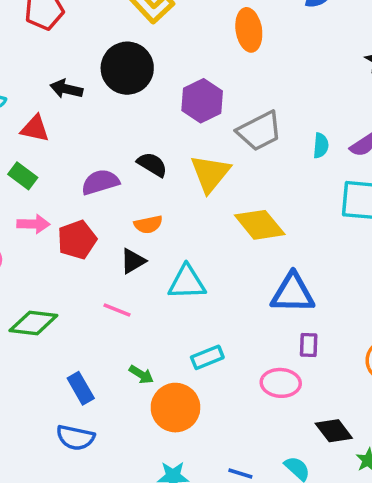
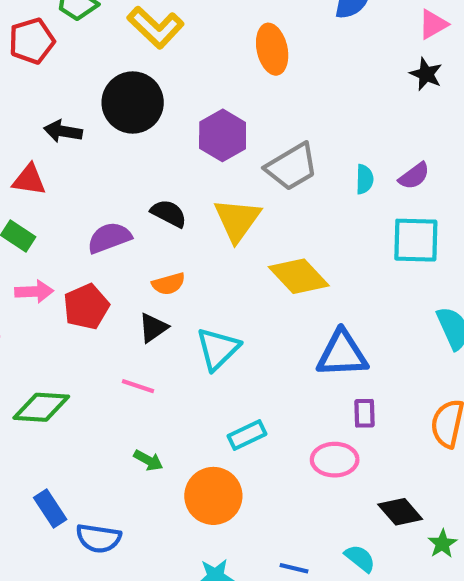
cyan triangle: (187, 282) -> (218, 349), turned -39
green arrow: (141, 375) -> (148, 460), moved
blue rectangle: (81, 388) -> (50, 508), moved

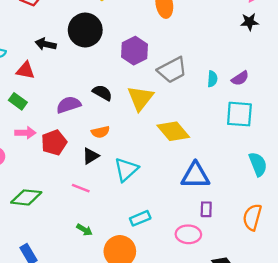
black star: (426, 74) -> (249, 22), turned -30

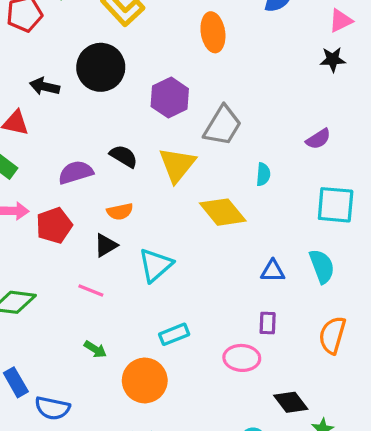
gray trapezoid: (172, 70) -> (223, 126), turned -32
cyan semicircle: (212, 79) -> (263, 174), moved
cyan square: (239, 114) -> (336, 205), moved
cyan semicircle: (258, 164) -> (322, 266), moved
blue triangle: (195, 176) -> (273, 271), moved, size x0.6

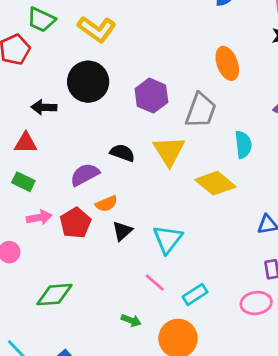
orange ellipse: (213, 32) -> (227, 63), moved
cyan semicircle: (263, 174) -> (243, 145), size x1.4
orange semicircle: (120, 212) -> (106, 204), moved
pink line: (91, 290) -> (155, 283), moved, turned 30

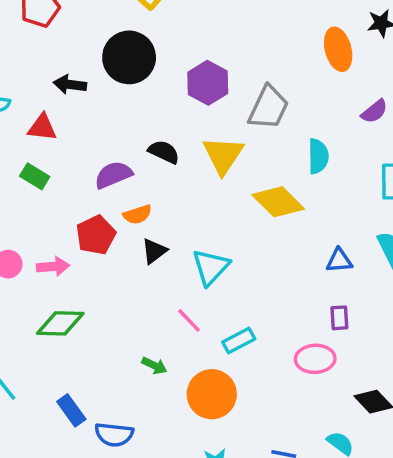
orange ellipse: (227, 63) -> (338, 49), moved
pink arrow: (39, 217) -> (53, 267), moved

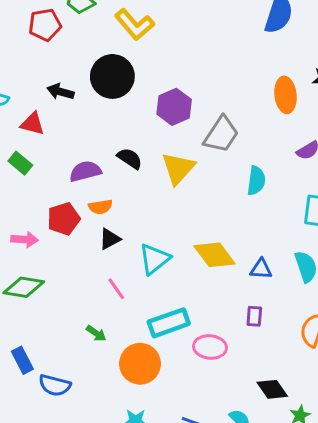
yellow diamond: (278, 202) -> (214, 255), moved
pink line: (189, 320) -> (116, 289), moved
cyan rectangle: (239, 340) -> (169, 323), size x1.5
pink ellipse: (315, 359) -> (210, 347), moved

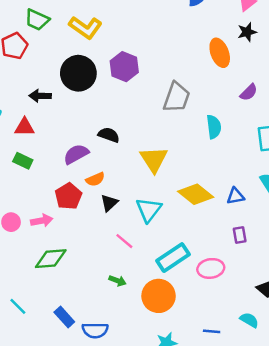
purple hexagon: (174, 107) -> (124, 67), moved
yellow triangle: (178, 168) -> (154, 159), moved

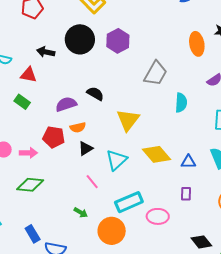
red pentagon: (68, 196) -> (54, 137), turned 30

